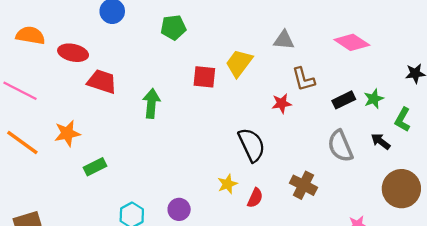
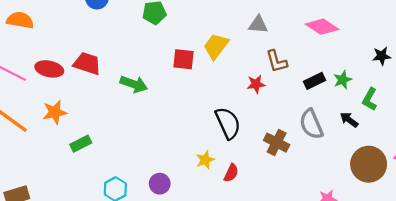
red ellipse: (73, 53) -> (49, 69), moved
green arrow: (151, 103) -> (134, 84), turned 104
brown cross: (303, 185) -> (277, 143), moved

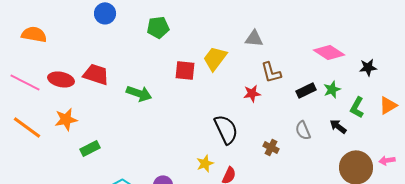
pink diamond: (322, 27) -> (329, 52), moved
gray semicircle: (311, 124) -> (303, 130), size x0.7
brown cross: (277, 143) -> (271, 147), size x0.7

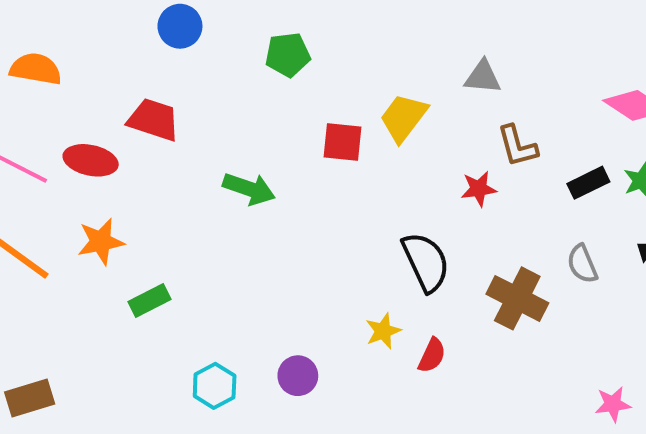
red trapezoid: (96, 74) -> (154, 120), moved
brown cross: (271, 147) -> (517, 298), size x1.8

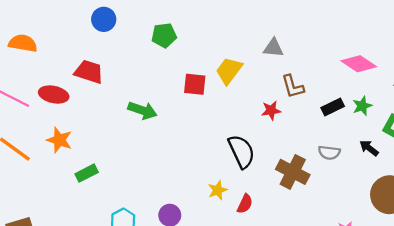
orange star: (101, 242) -> (59, 140), turned 30
gray semicircle: (582, 264) -> (329, 153), turned -60

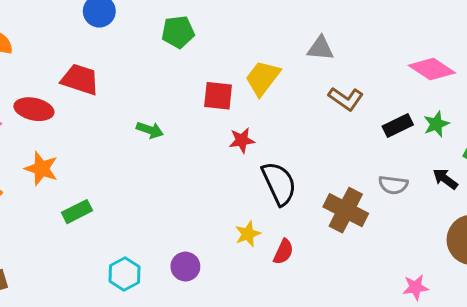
brown L-shape: (293, 87) -> (346, 99), turned -40
green arrow: (142, 110) -> (150, 130), size x0.7
red star: (271, 110) -> (242, 140), moved

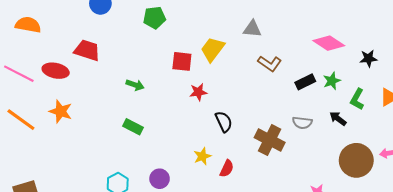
black semicircle: (279, 183) -> (224, 122), size x0.7
green rectangle: (77, 212) -> (133, 127), moved, turned 54

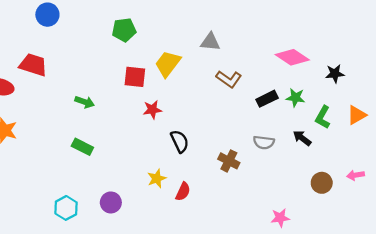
green pentagon: (154, 18) -> (124, 30), moved
green star: (332, 81) -> (295, 98), turned 30
brown cross: (270, 140) -> (229, 161), size x0.7
brown circle: (356, 160) -> (322, 183), size x0.6

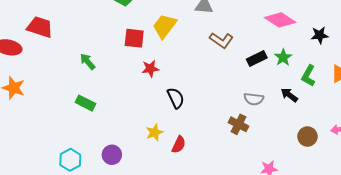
green star: (295, 98) -> (283, 57), turned 30
green arrow: (85, 102) -> (88, 62), turned -150
brown cross: (229, 161) -> (239, 124), moved

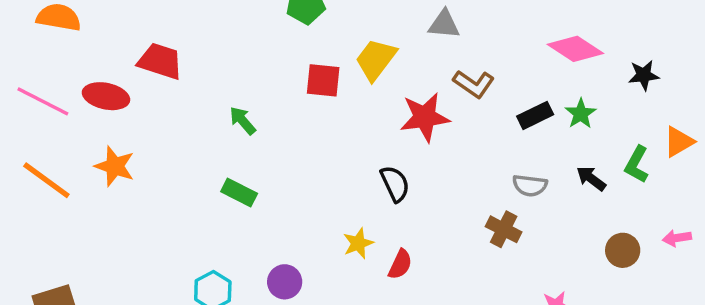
red star: (150, 69) -> (425, 117), moved, size x1.6
green L-shape: (308, 76) -> (637, 164), moved

